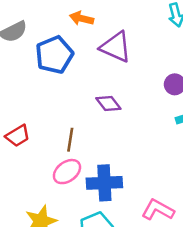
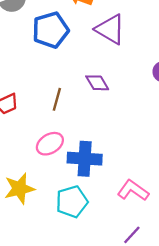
brown line: (70, 140) -> (57, 99), moved

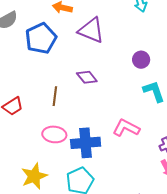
pink ellipse: (50, 144) -> (54, 134), turned 45
pink L-shape: (133, 190) -> (126, 128), moved

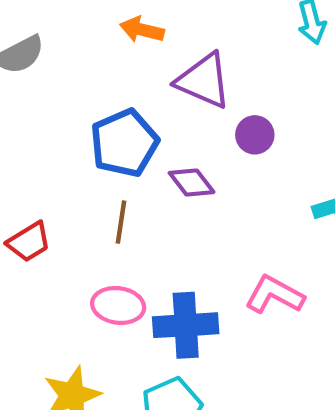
blue pentagon: (41, 38) -> (124, 143), moved
purple circle: (141, 60) -> (255, 135), moved

